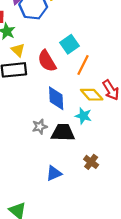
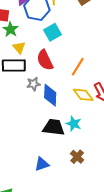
cyan square: (70, 44) -> (52, 32), moved
cyan star: (83, 116) -> (74, 124), moved
gray star: (40, 127) -> (33, 84), moved

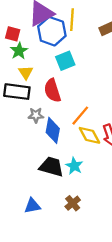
orange line: (78, 67) -> (80, 116), moved

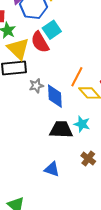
yellow triangle: (26, 72) -> (18, 49), size x1.6
red semicircle: (52, 91) -> (40, 42), moved
blue triangle: (32, 206) -> (52, 169), turned 42

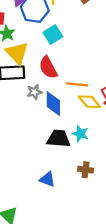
red semicircle: (40, 42) -> (48, 68), moved
orange line: (77, 77) -> (77, 84), turned 66
brown cross: (88, 159) -> (86, 170), turned -32

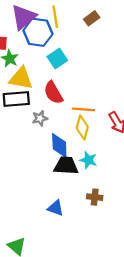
yellow triangle: (17, 53) -> (21, 78), turned -35
yellow diamond: (89, 102) -> (82, 127), moved, turned 55
blue diamond: (53, 104) -> (59, 146), moved

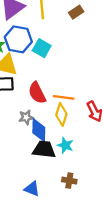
blue hexagon: (38, 32) -> (18, 39), moved
cyan square: (57, 59) -> (42, 48), turned -30
red semicircle: (53, 93) -> (37, 93), moved
gray star: (40, 118) -> (26, 117), moved

